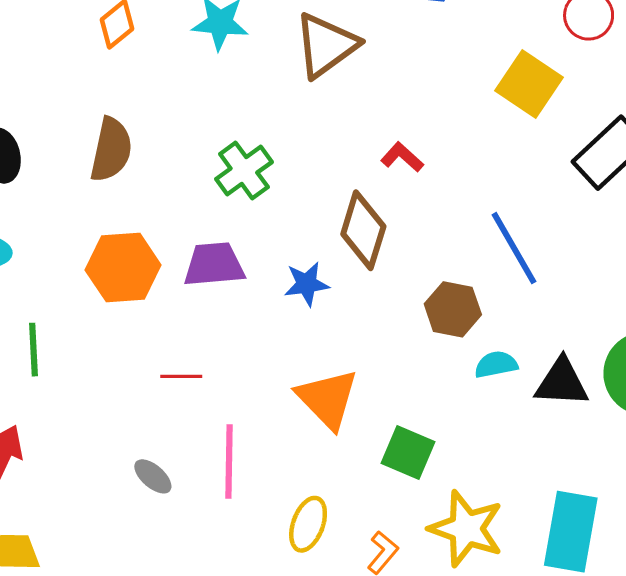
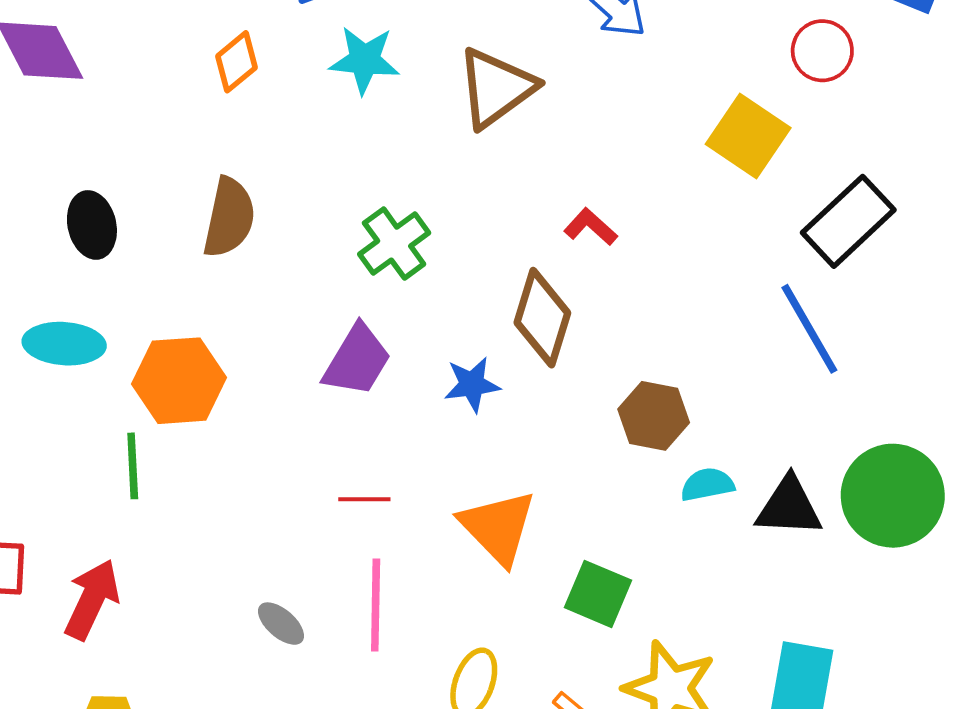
blue line: (514, 248) -> (809, 329), moved
purple trapezoid: (214, 265) -> (357, 360), turned 126
orange hexagon: (123, 268) -> (179, 381), moved
red line: (181, 376) -> (364, 499), moved

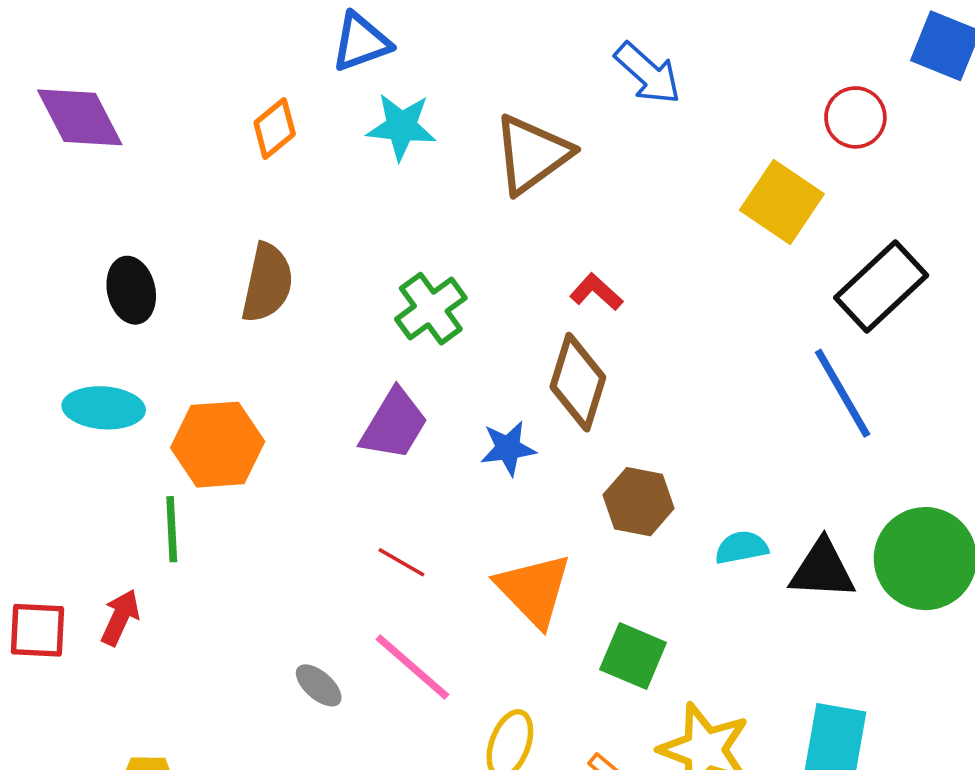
red L-shape: (591, 227) -> (596, 292), moved
brown hexagon: (654, 416) -> (639, 502), moved
red line: (364, 499) -> (401, 562), turned 30
red arrow: (92, 599) -> (120, 617), moved, size x0.7
pink line: (376, 605) -> (412, 667), turned -50

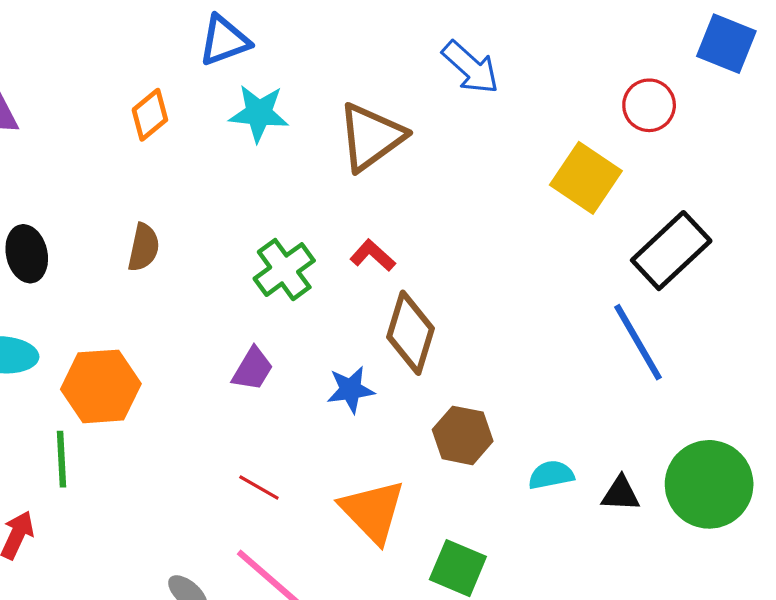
brown semicircle: (267, 283) -> (144, 247), size x0.7
red L-shape: (596, 292) -> (373, 255), moved
purple trapezoid: (394, 424) -> (253, 369), size x0.7
black triangle: (822, 570) -> (621, 494), size x0.7

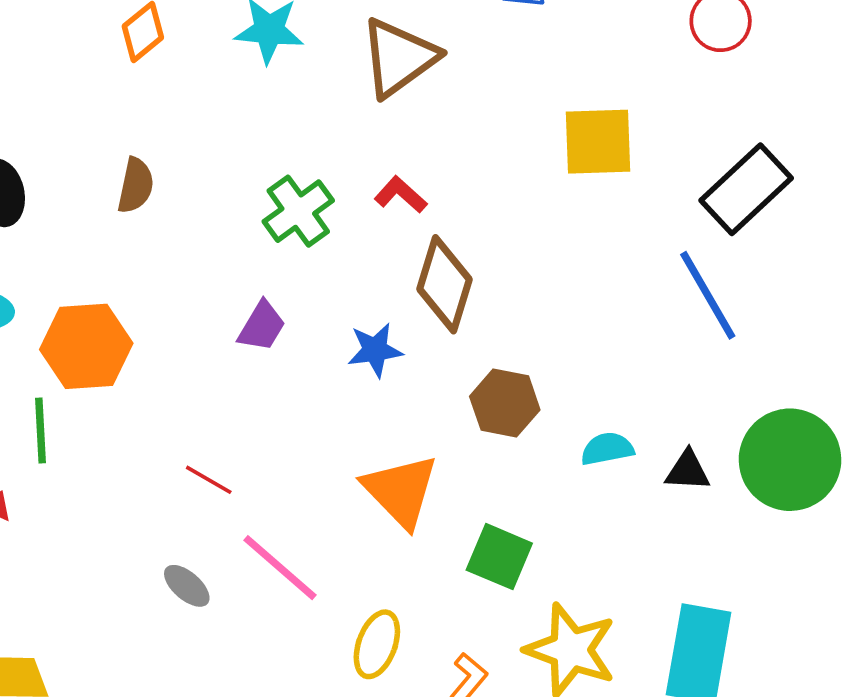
yellow square: (586, 178) -> (598, 142), moved, turned -36
red line: (259, 488) -> (209, 480), moved

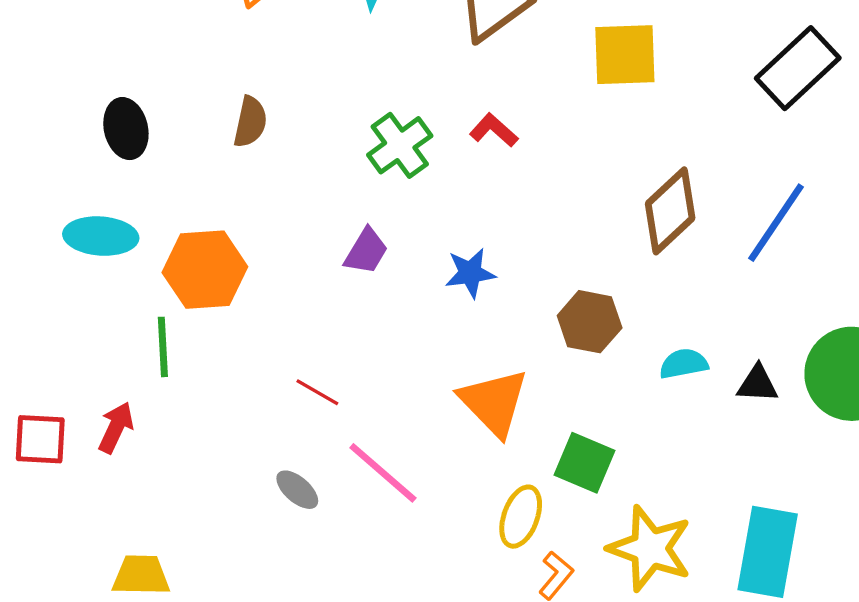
yellow square: (598, 142) -> (625, 55), moved
black rectangle: (746, 189) -> (798, 68), moved
brown diamond: (445, 284) -> (670, 211), moved, turned 30
blue line: (708, 295) -> (776, 223), turned 64
yellow ellipse: (377, 644) -> (521, 517), moved

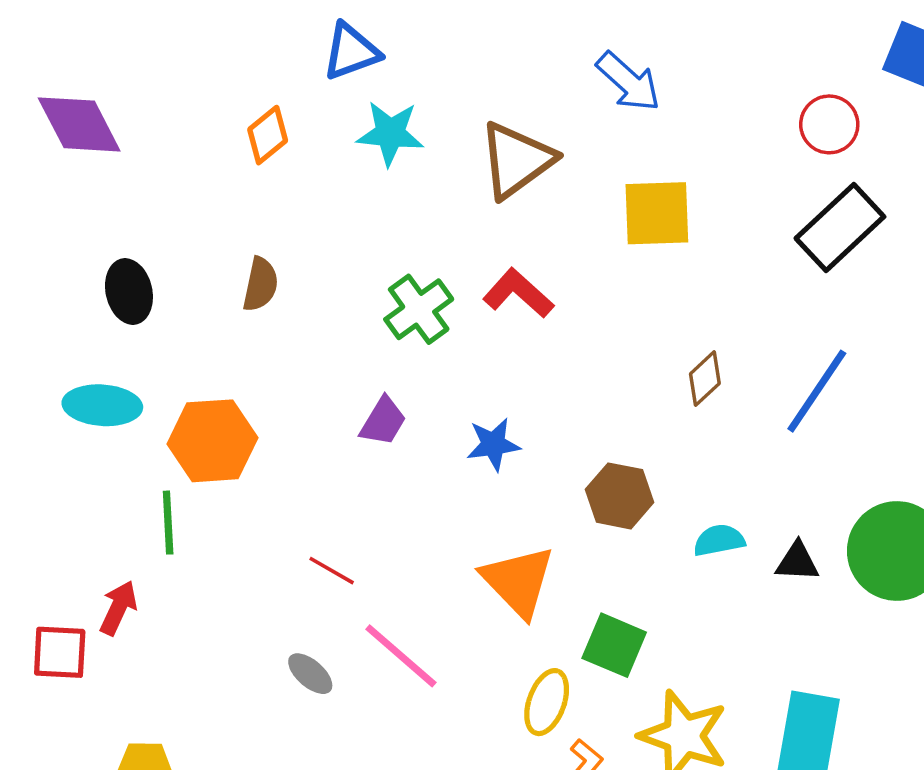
red L-shape: (494, 130) -> (518, 293), size x1.4
brown diamond: (670, 211) -> (705, 379), size x0.6
red square: (40, 439) -> (60, 652), moved

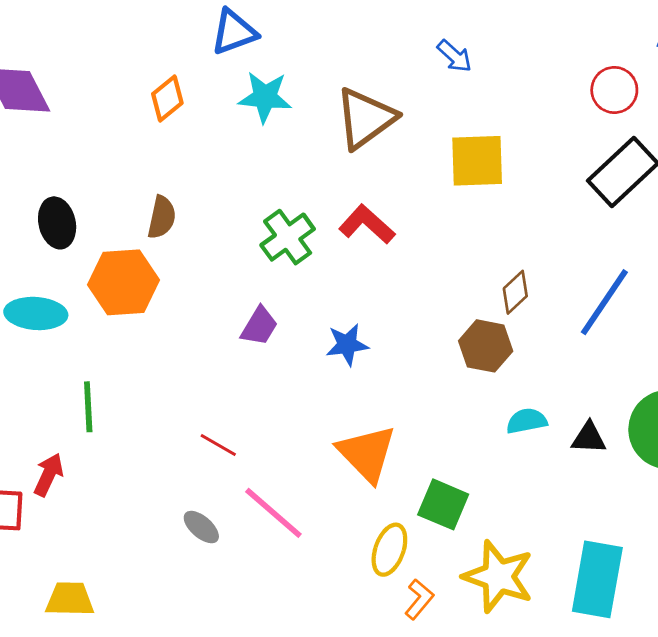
blue arrow: (628, 82) -> (454, 56), size x0.7
orange hexagon: (213, 441) -> (124, 282), moved
brown hexagon: (620, 496) -> (486, 346), moved

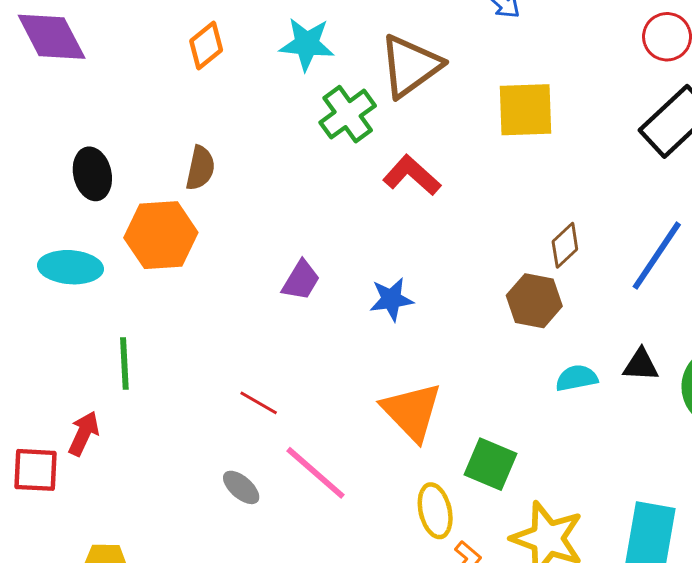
green cross: (288, 237) -> (348, 114), moved
black triangle: (589, 438) -> (641, 365), moved
yellow ellipse: (389, 550) -> (435, 511), turned -33

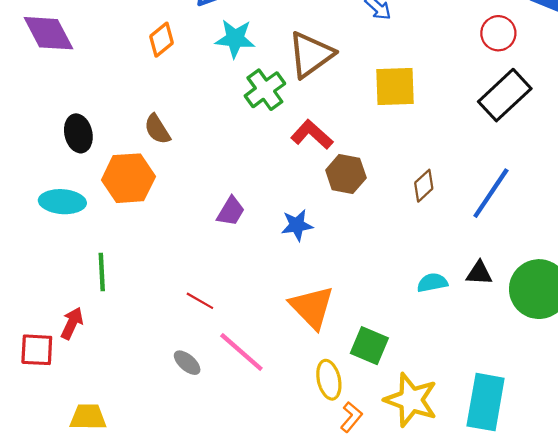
brown semicircle: (200, 168) -> (157, 129), turned 136
brown hexagon: (534, 301) -> (346, 174), moved

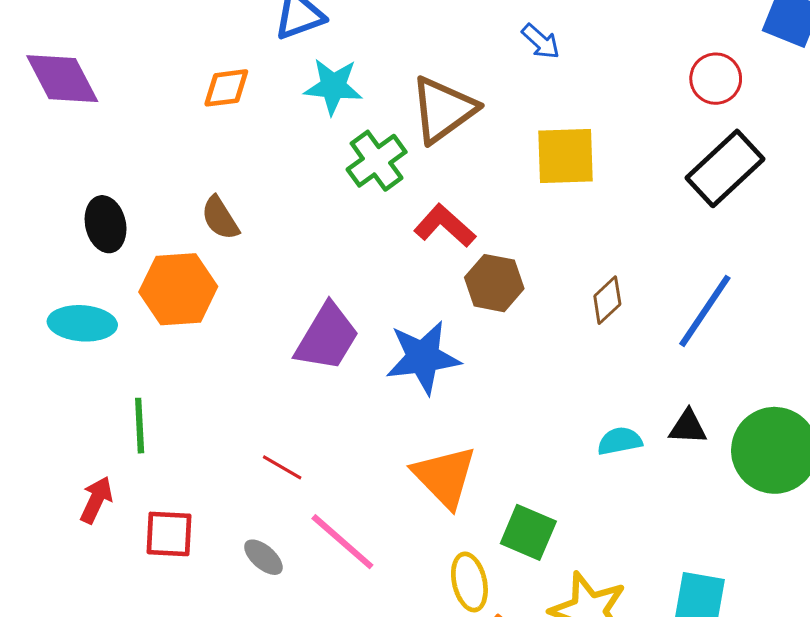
orange diamond: (162, 40) -> (226, 88), turned 32
purple trapezoid: (231, 211) -> (327, 337), size x1.6
blue star: (297, 225) -> (423, 357), size x1.6
red square: (37, 350) -> (169, 534), moved

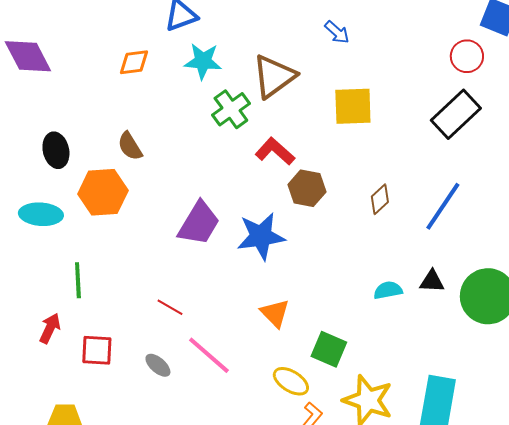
red circle: (716, 79) -> (467, 56), moved
orange triangle: (445, 477) -> (275, 313), size x0.7
yellow ellipse: (469, 582) -> (291, 381), turned -45

